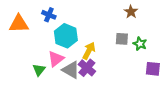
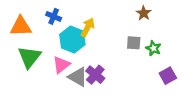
yellow arrow: (89, 51) -> (88, 27), moved
purple square: (153, 69) -> (168, 76), turned -35
green triangle: (39, 70) -> (29, 57), moved, size x1.6

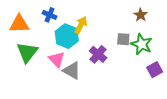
brown star: (144, 13) -> (141, 15), moved
green star: (153, 48) -> (142, 44), size x1.5
pink triangle: (61, 65) -> (57, 59), turned -36
purple cross: (95, 75) -> (98, 54), moved

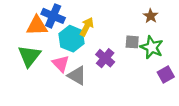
blue cross: (50, 15) -> (53, 16), size x1.5
orange triangle: (19, 24) -> (37, 26), moved

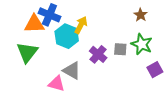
gray square: (132, 42) -> (120, 49), moved
pink triangle: (61, 64) -> (57, 84), moved, turned -30

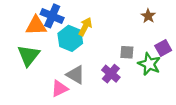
green star: (142, 44) -> (149, 64), moved
purple cross: (98, 54) -> (111, 74), moved
purple square: (155, 70) -> (163, 48), moved
pink triangle: (57, 84) -> (60, 89), turned -42

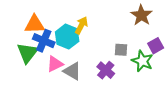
blue cross: (52, 16) -> (44, 41), moved
brown star: (148, 16) -> (141, 15), size x1.5
pink triangle: (60, 89) -> (55, 64), moved

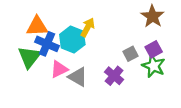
purple square: (156, 46) -> (154, 49), moved
gray square: (121, 50) -> (131, 54), turned -32

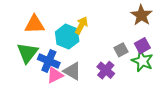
blue cross: (47, 44) -> (49, 61), moved
pink triangle: (59, 69) -> (55, 75), moved

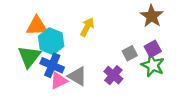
cyan hexagon: (67, 37) -> (51, 41), moved

